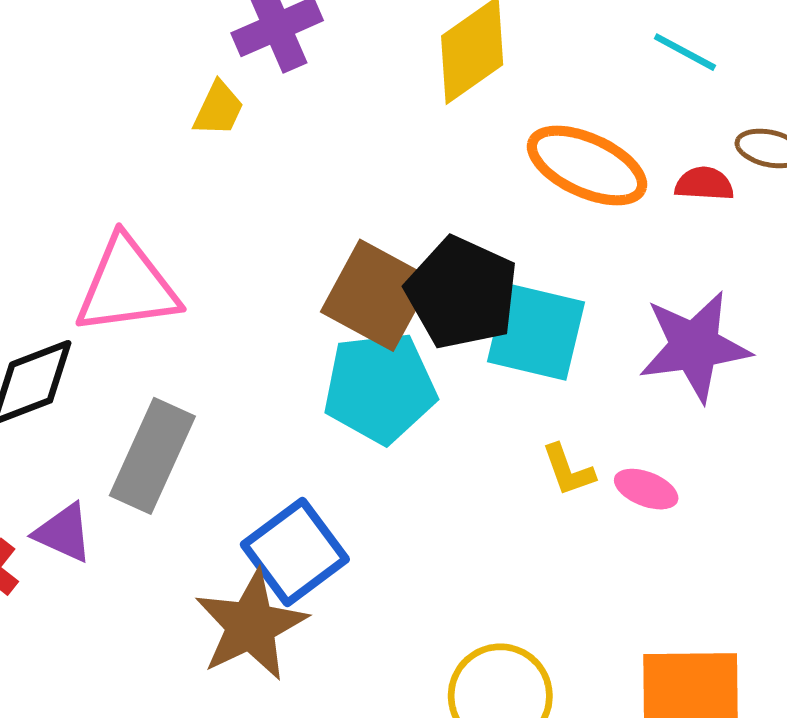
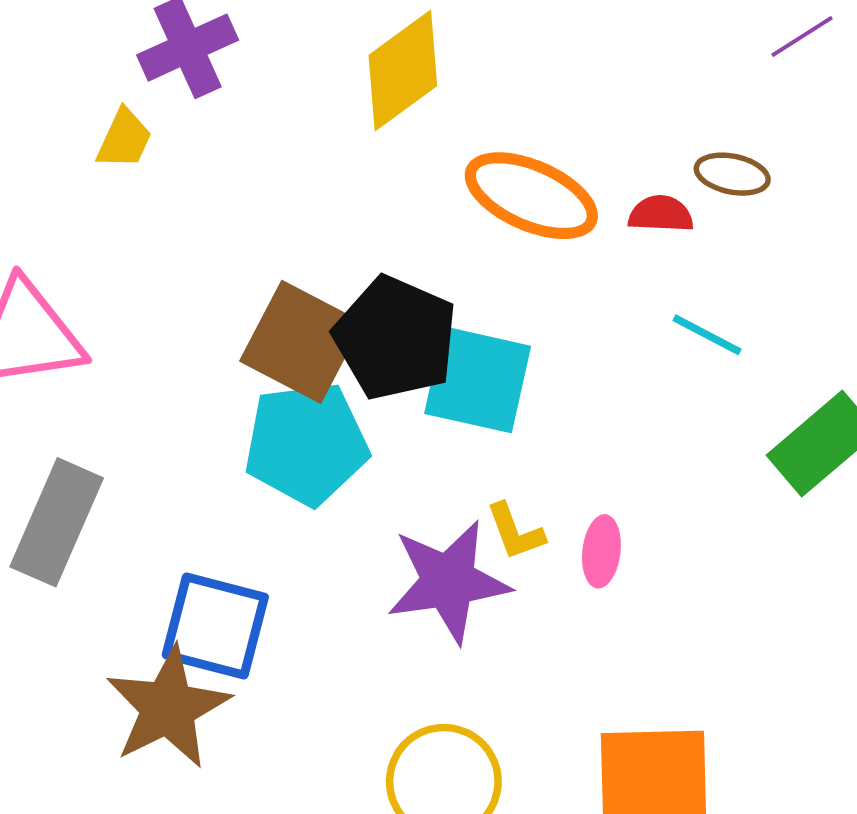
cyan line: (685, 52) -> (707, 335), moved
purple star: (695, 346) -> (448, 581), moved
pink ellipse: (646, 489) -> (601, 551), turned 76
blue square: (295, 552) -> (215, 626), turned -38

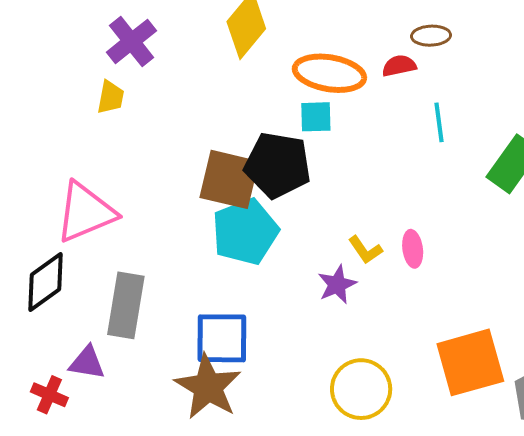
cyan line: (707, 335) -> (439, 122), turned 69
cyan square: (478, 380) -> (316, 117), moved, size x0.6
purple star: (448, 581) -> (337, 284), size x0.6

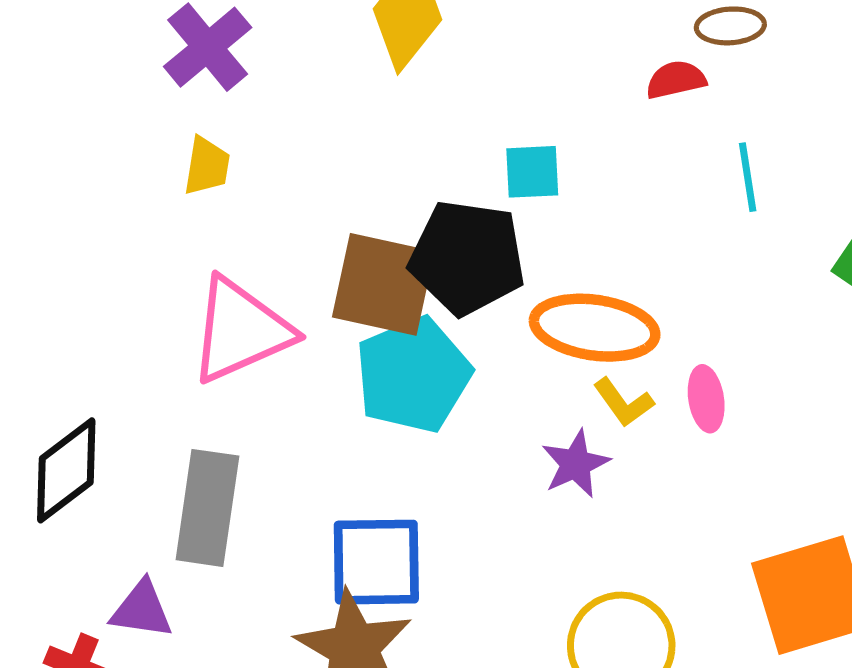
orange ellipse: (329, 73) -> (595, 328), moved
yellow trapezoid: (111, 97) -> (207, 166), moved
pink triangle: (86, 212) -> (241, 330), moved

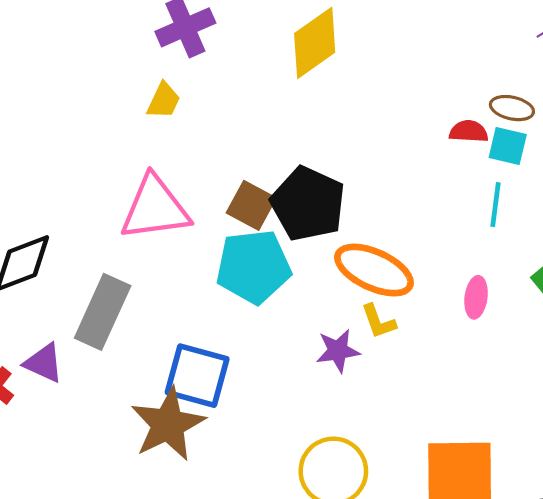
cyan square: (532, 172) -> (508, 146), moved
brown square: (383, 284) -> (251, 205), size x0.7
pink ellipse: (706, 399) -> (476, 297), moved

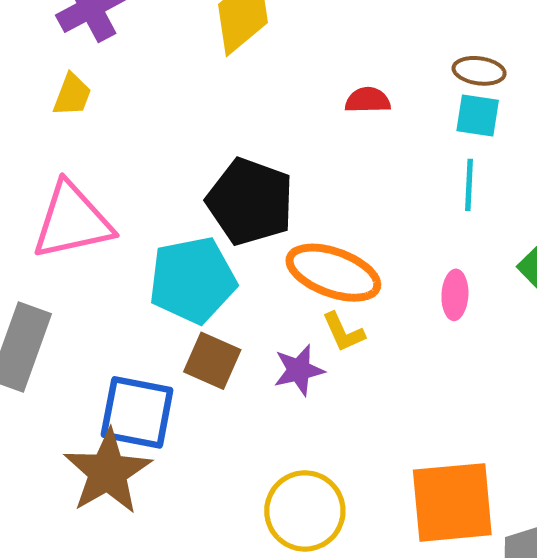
red semicircle: (469, 131) -> (368, 100), moved
brown square: (251, 205) -> (212, 361), moved

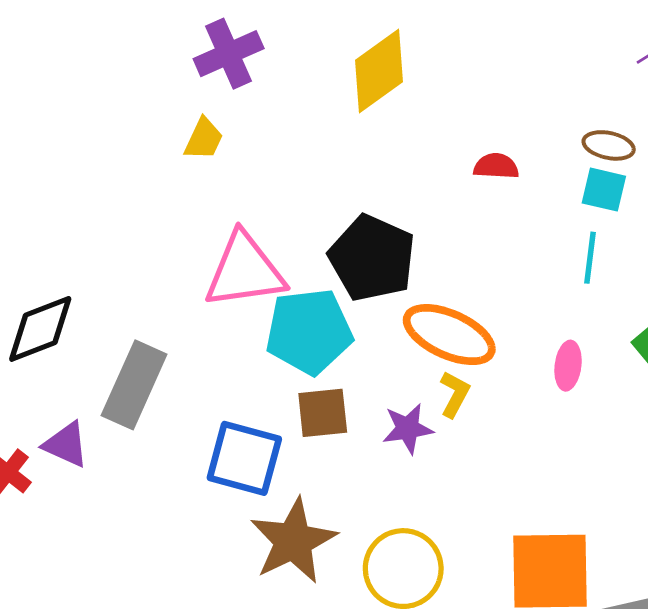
pink triangle: (72, 221) -> (245, 271), moved
yellow L-shape: (343, 332) -> (455, 394), turned -132
brown square: (212, 361) -> (323, 413), turned -34
brown star: (108, 472) -> (293, 541), moved

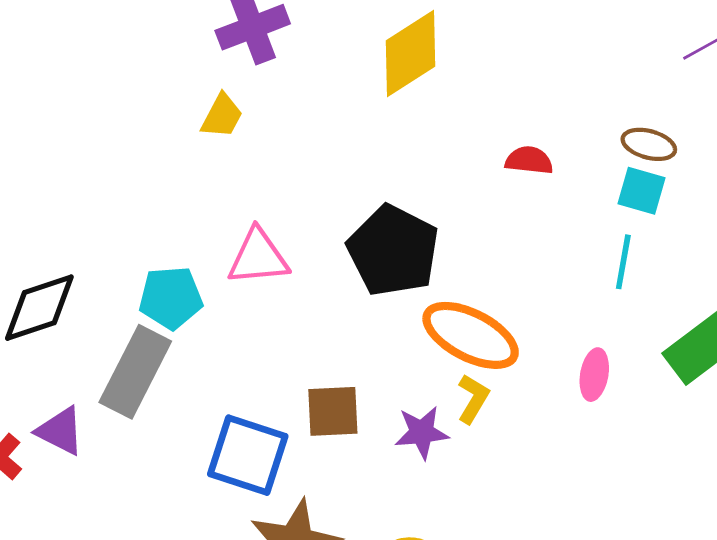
pink triangle: (245, 271) -> (258, 257), size x0.7
cyan pentagon: (309, 331) -> (171, 298), moved, size x0.7

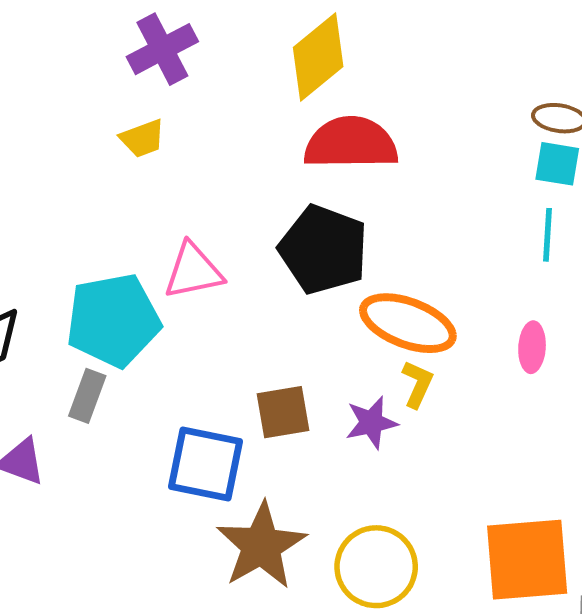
yellow trapezoid: (222, 116) -> (142, 138), turned 48
red semicircle: (529, 160) -> (351, 143), moved, size x2.0
cyan pentagon: (171, 298) -> (113, 320), size x1.5
gray rectangle: (135, 372) -> (87, 396), size x0.6

